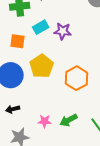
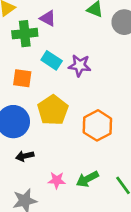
cyan rectangle: (41, 27) -> (52, 60), turned 63
black arrow: (13, 109) -> (25, 156), moved

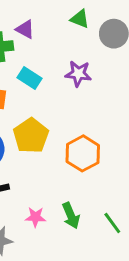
purple star: (80, 65) -> (78, 74), moved
green arrow: (87, 179) -> (71, 216), turned -85

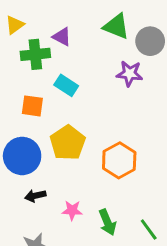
green triangle: (80, 19) -> (116, 26), size x1.4
purple star: (78, 74) -> (130, 74), moved
pink star: (35, 217) -> (72, 210), moved

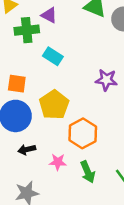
purple star: (130, 74) -> (106, 80), moved
orange square: (32, 106) -> (17, 84), moved
orange hexagon: (119, 160) -> (83, 133), moved

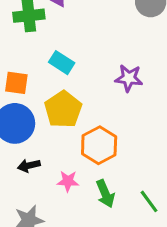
cyan rectangle: (53, 56) -> (62, 63), moved

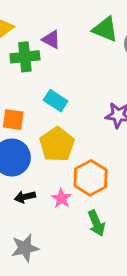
pink star: (68, 181) -> (61, 198), moved, turned 30

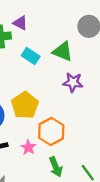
green triangle: (105, 29) -> (63, 52), moved
cyan rectangle: (56, 101) -> (31, 56), moved

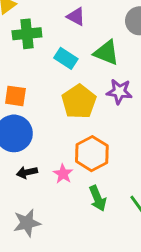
purple triangle: (20, 23) -> (76, 16), moved
yellow pentagon: (25, 105) -> (79, 102), moved

